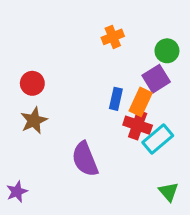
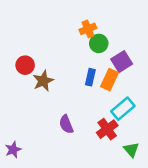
green circle: (167, 51) -> (99, 43), moved
brown star: (34, 120) -> (43, 81), moved
red cross: (138, 125) -> (107, 129), moved, turned 35
purple semicircle: (85, 159) -> (66, 124), size x0.7

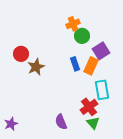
blue rectangle: (90, 77) -> (75, 64), turned -32
cyan rectangle: (123, 109) -> (102, 90), turned -60
purple semicircle: (66, 124) -> (61, 122), moved
green triangle: (131, 150) -> (93, 123), moved

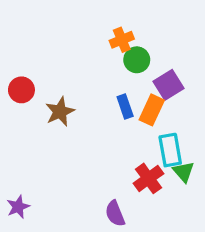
red circle: (21, 54) -> (21, 90), moved
purple semicircle: (61, 122) -> (115, 214), moved
green triangle: (93, 123) -> (184, 172), moved

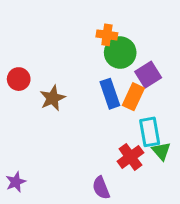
orange cross: (122, 40) -> (107, 35), turned 30
green circle: (137, 60) -> (120, 53), size x1.4
blue rectangle: (125, 107) -> (110, 94), size x1.4

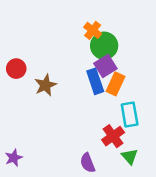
orange cross: (107, 35) -> (93, 30), turned 30
purple square: (148, 75) -> (105, 66), moved
green triangle: (161, 151) -> (130, 156), moved

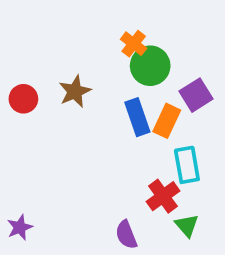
purple square: (105, 66) -> (196, 95), moved
brown star: (46, 85) -> (75, 91), moved

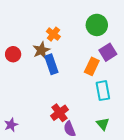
orange cross: (134, 44) -> (53, 34), moved
green circle: (150, 66) -> (97, 25), moved
blue rectangle: (137, 117) -> (51, 64), moved
red cross: (163, 196) -> (59, 113), moved

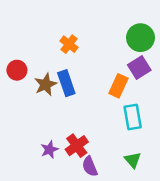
green circle: (97, 25) -> (140, 38), moved
brown star: (41, 50) -> (46, 84), moved
purple star: (11, 125) -> (49, 150), moved

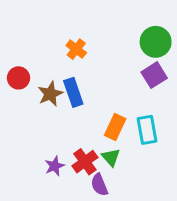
orange rectangle: (118, 86) -> (115, 127), moved
green triangle: (133, 160) -> (111, 157), moved

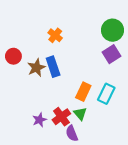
cyan rectangle: (147, 130) -> (106, 94), turned 36

